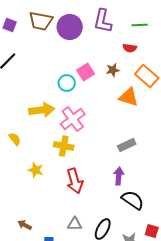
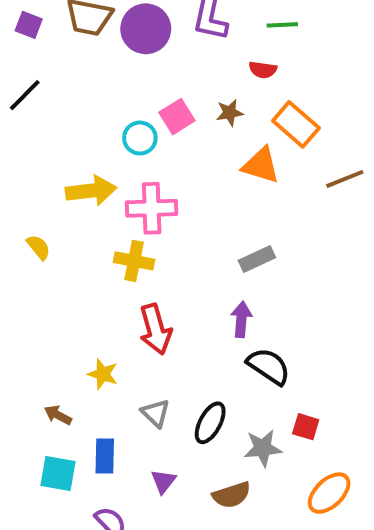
pink cross: (73, 119) -> (152, 208), turned 35
yellow star: (36, 170) -> (103, 374), moved
gray triangle: (75, 224) -> (155, 413), turned 42

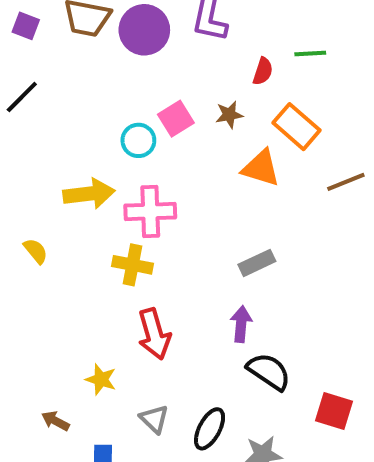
green line: (282, 25) -> (310, 53), moved
red semicircle: (263, 70) -> (263, 71), turned -80
red square: (306, 427) -> (334, 411), moved, size x1.4

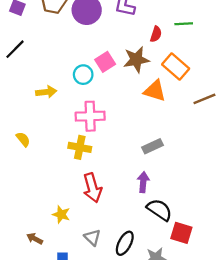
brown star: (229, 115) -> (136, 60), size x1.6
yellow arrow: (89, 194) -> (46, 92), moved, size x0.7
red square: (334, 411) -> (181, 233), moved

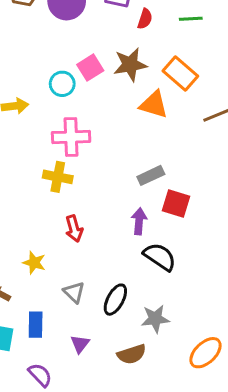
red semicircle: (156, 34) -> (145, 19), moved
red arrow: (92, 188) -> (74, 229), size x0.7
red square: (181, 233) -> (176, 204), moved

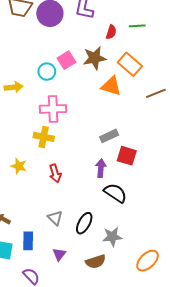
red semicircle: (145, 19) -> (111, 32), moved
yellow star: (34, 263) -> (19, 166), moved

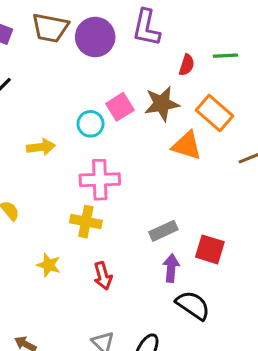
gray rectangle: (109, 136) -> (163, 231), moved

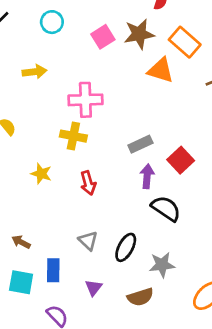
cyan circle: (90, 124) -> (52, 22), moved
red square: (210, 249) -> (181, 160), turned 30

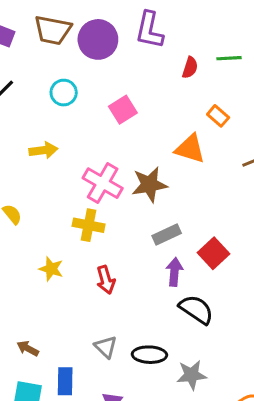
brown star: (139, 34) -> (149, 185), moved
orange rectangle: (185, 42) -> (218, 116), size x0.6
pink cross: (85, 100) -> (103, 183), turned 32
black ellipse: (126, 247) -> (149, 355), turned 64

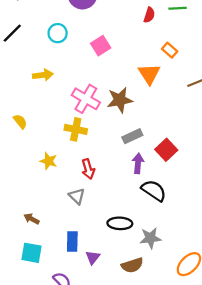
orange triangle: (190, 149) -> (149, 74), turned 40
gray triangle: (106, 347) -> (77, 196), moved
blue rectangle: (65, 381) -> (72, 241), moved

